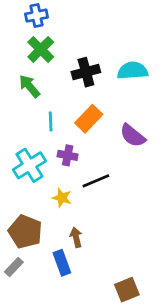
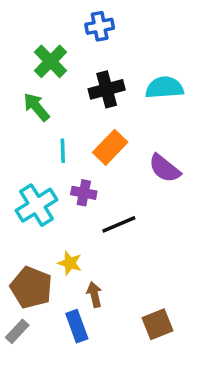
blue cross: (36, 16) -> (100, 26), moved
yellow star: (62, 198) -> (70, 263), moved
brown square: (127, 290) -> (157, 324), moved

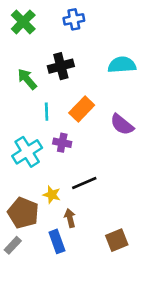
green cross: (51, 61) -> (23, 22), moved
black cross: (107, 89) -> (61, 66), moved
black line: (119, 224) -> (84, 183), moved

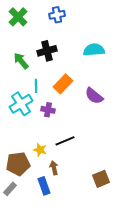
cyan cross: (27, 152) -> (21, 104), moved
brown pentagon: (23, 213) -> (18, 164), turned -30
brown square: (117, 240) -> (101, 179), moved

